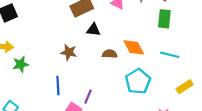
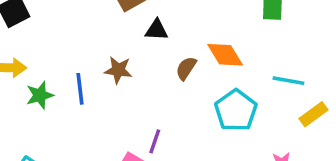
brown semicircle: (110, 54) -> (186, 68), turned -56
cyan line: (170, 55) -> (288, 81), moved
blue line: (58, 86) -> (80, 89), moved

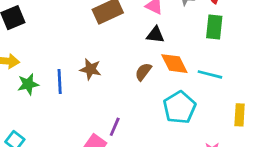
black triangle: (157, 30) -> (155, 35), moved
cyan line: (288, 81) -> (210, 74), moved
yellow rectangle: (314, 114) -> (240, 115), turned -55

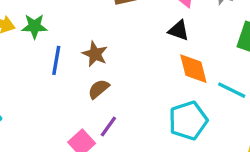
brown semicircle: (143, 72) -> (99, 89), moved
green star: (28, 84) -> (34, 26), moved

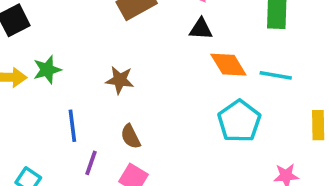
blue line: (56, 60) -> (72, 126), moved
brown semicircle: (99, 89) -> (131, 137), moved, turned -60
purple line: (108, 127) -> (91, 163), moved

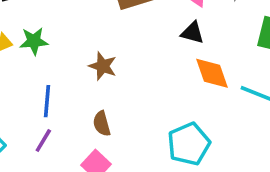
cyan pentagon: (239, 121) -> (189, 144), moved
purple line: (91, 163) -> (43, 140), moved

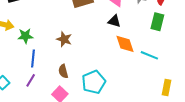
green star: (34, 41) -> (25, 36), moved
cyan pentagon: (189, 144) -> (94, 82), moved

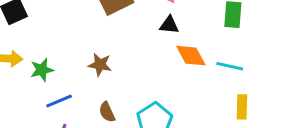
blue line: (33, 58) -> (59, 101), turned 72
yellow rectangle: (167, 87) -> (242, 107), moved

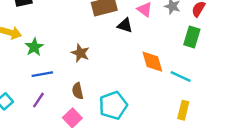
black triangle: (169, 25) -> (125, 25), moved
green star: (42, 70) -> (34, 47), turned -30

